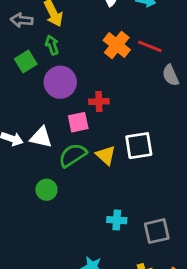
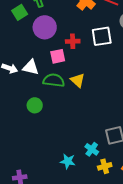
white square: (139, 146) -> (102, 36), moved
green semicircle: (73, 155) -> (54, 80), turned 40
cyan cross: (117, 220) -> (92, 149), moved, turned 32

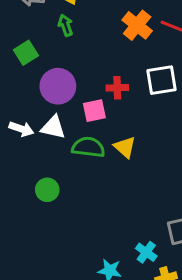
green square: (20, 12) -> (26, 53), moved
purple circle: (45, 27) -> (58, 86), moved
green circle: (35, 105) -> (47, 190), moved

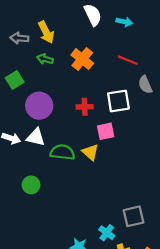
green arrow: (65, 25) -> (45, 59), turned -56
orange cross: (137, 25) -> (82, 59), moved
pink square: (94, 111) -> (106, 131), moved

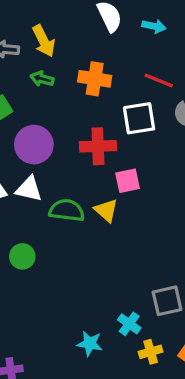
orange cross: (82, 59) -> (95, 79), turned -30
white square: (118, 101) -> (139, 118), moved
red cross: (85, 107) -> (98, 146), size x1.5

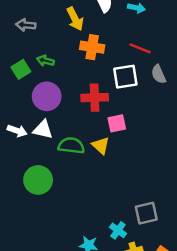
yellow arrow: (44, 41) -> (75, 19), moved
green arrow: (42, 79) -> (45, 61), moved
green circle: (22, 256) -> (38, 180), size x1.5

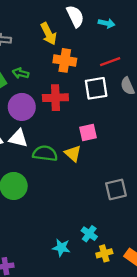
red line: (140, 48) -> (110, 62), turned -42
red cross: (95, 98) -> (55, 98), moved
gray square: (146, 213) -> (116, 189), moved

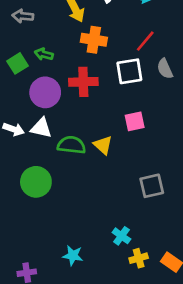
red line: (110, 62) -> (145, 41), turned -30
pink square: (88, 133) -> (135, 121), moved
cyan star: (61, 248) -> (73, 256), moved

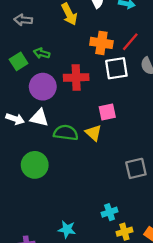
orange cross: (94, 40) -> (101, 43), moved
pink square: (135, 121) -> (107, 112), moved
cyan cross: (121, 236) -> (110, 212), turned 35

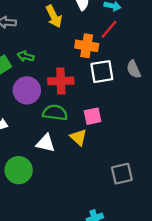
red line: (130, 42) -> (109, 29), moved
white triangle: (39, 118) -> (46, 143), moved
green semicircle: (66, 133) -> (55, 113), moved

